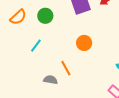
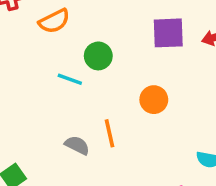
green circle: (45, 16) -> (98, 56), moved
cyan line: (36, 46) -> (70, 79), turned 56

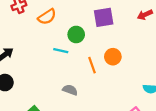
purple square: (168, 33) -> (104, 17), moved
orange line: (109, 133) -> (92, 65), moved

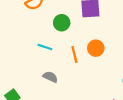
cyan line: (61, 51) -> (45, 47), moved

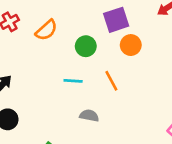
orange circle: (96, 48) -> (131, 45), moved

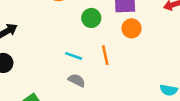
cyan line: (73, 81) -> (74, 56), moved

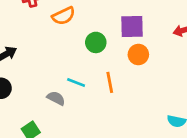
gray semicircle: (77, 80) -> (56, 98), moved

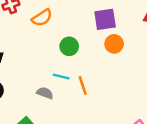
green circle: (96, 42) -> (69, 46), moved
orange line: (110, 82) -> (83, 86), moved

